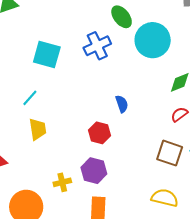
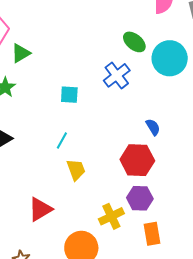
cyan square: (47, 55) -> (69, 95), size x0.7
red hexagon: (99, 133) -> (137, 160), size x1.5
yellow cross: (62, 182) -> (111, 216), size x1.4

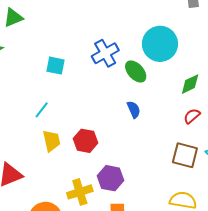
green ellipse: (134, 42) -> (136, 71), moved
red hexagon: (137, 160) -> (85, 141), moved, size x0.7

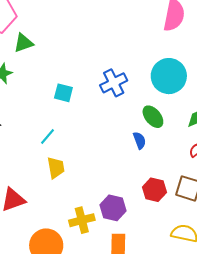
green ellipse: (136, 71) -> (153, 117), moved
red hexagon: (85, 141) -> (154, 190), moved

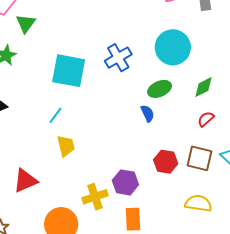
green triangle: (23, 43) -> (26, 23), turned -30
cyan square: (63, 93) -> (69, 71), size x1.8
green ellipse: (153, 117) -> (160, 89), turned -70

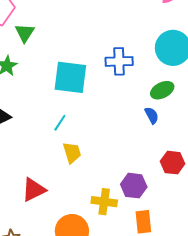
blue cross: (118, 58) -> (119, 61), turned 32
yellow cross: (95, 197) -> (104, 202), turned 30

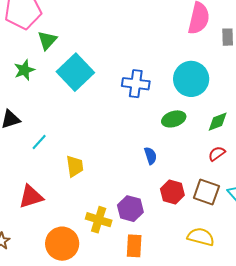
cyan square: (70, 77) -> (75, 72), moved, turned 30
blue semicircle: (152, 115) -> (150, 156), moved
cyan line: (60, 123) -> (39, 142), moved

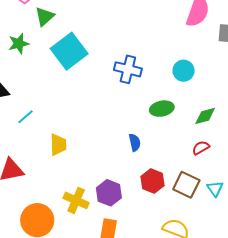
cyan circle: (191, 79) -> (184, 71), size x0.6

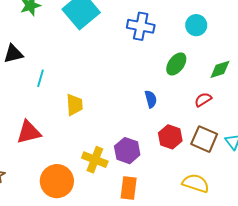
green ellipse: (162, 109) -> (176, 64), turned -40
cyan line: (25, 117) -> (40, 78), turned -30
red semicircle: (201, 148) -> (203, 100), moved

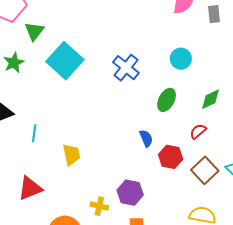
blue cross: (141, 26) -> (126, 68), turned 36
red hexagon: (170, 137) -> (171, 157), moved
brown square: (204, 139) -> (205, 170), turned 32
yellow cross: (95, 160) -> (99, 206), size x0.7

